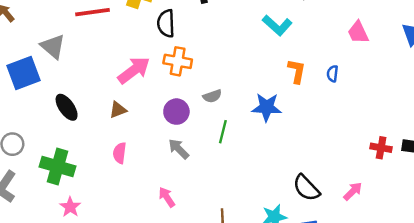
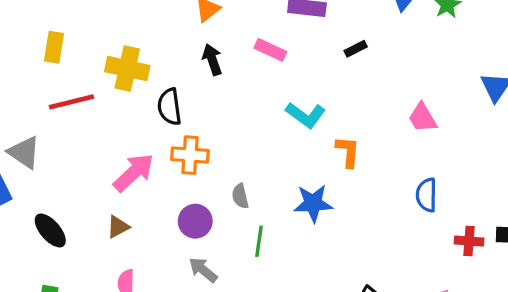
cyan L-shape: (277, 25) -> (306, 115), moved
pink trapezoid: (358, 32) -> (423, 118), moved
blue semicircle: (332, 74) -> (427, 195), moved, size x1.5
gray semicircle: (212, 96) -> (240, 196), turned 102

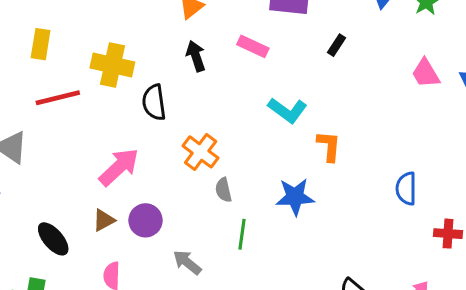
black rectangle: (356, 49) -> (336, 45), turned -30
pink trapezoid: (423, 118) -> (426, 73), moved
orange cross: (190, 155) -> (201, 152), moved, turned 33
purple circle: (195, 221) -> (145, 220), moved
black ellipse: (50, 230) -> (53, 239), moved

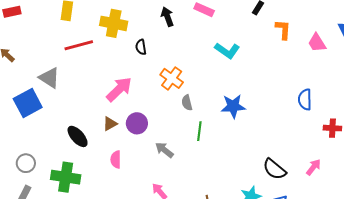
pink trapezoid: (426, 73) -> (317, 43), moved
black semicircle: (154, 102) -> (141, 47), size x0.7
orange L-shape: (329, 146) -> (283, 30), moved

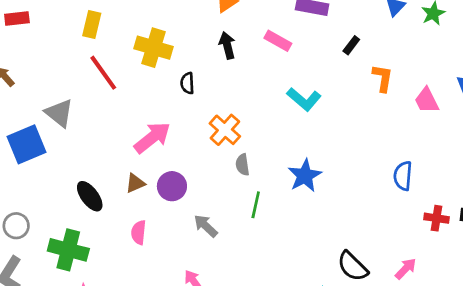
red line: (79, 45) -> (103, 73), turned 64
blue star: (233, 106) -> (305, 176), turned -30

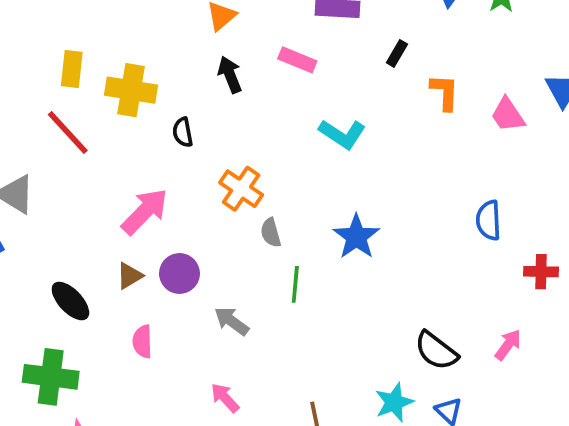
yellow rectangle: (92, 24) -> (72, 69), moved

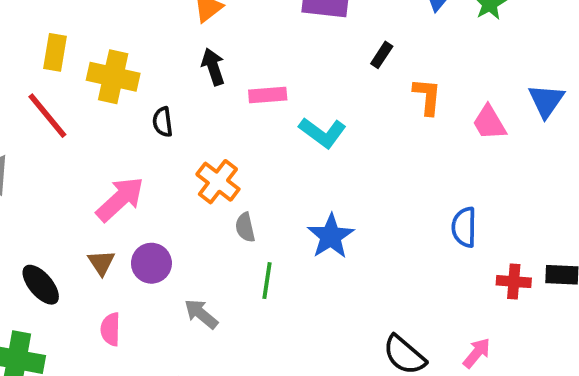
pink rectangle: (297, 60) -> (268, 95), moved, turned -30
brown triangle: (130, 276) -> (101, 263), turned -36

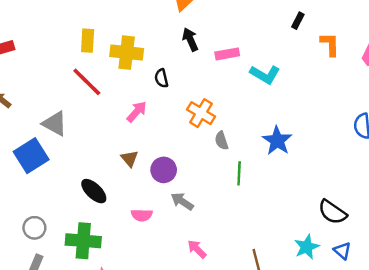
pink arrow: (120, 199) -> (137, 112), moved, size x0.7
brown triangle: (101, 263) -> (129, 159), moved
gray arrow: (201, 314) -> (182, 201), moved
pink semicircle: (111, 329) -> (142, 215), turned -84

